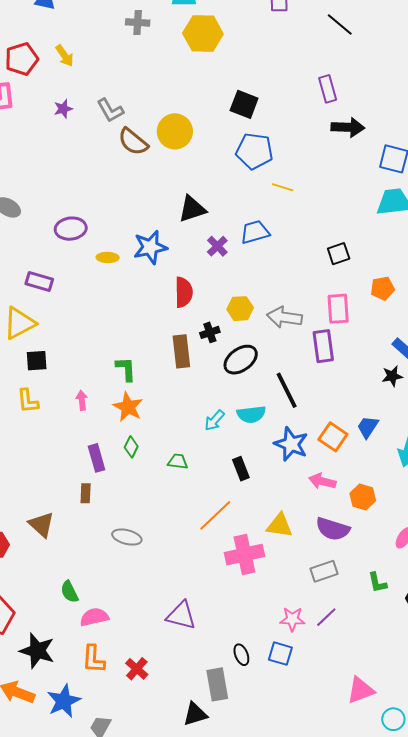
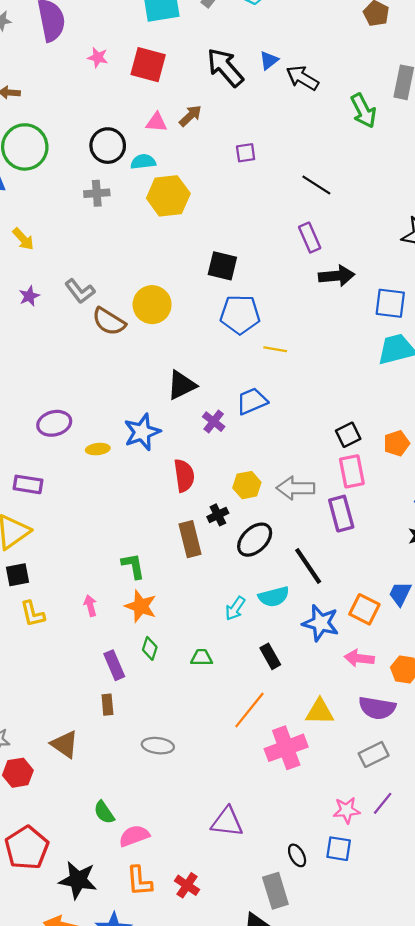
black line: (340, 24) -> (316, 185), moved
black square: (339, 254) -> (348, 435), moved
black square: (37, 361) -> (17, 575), moved

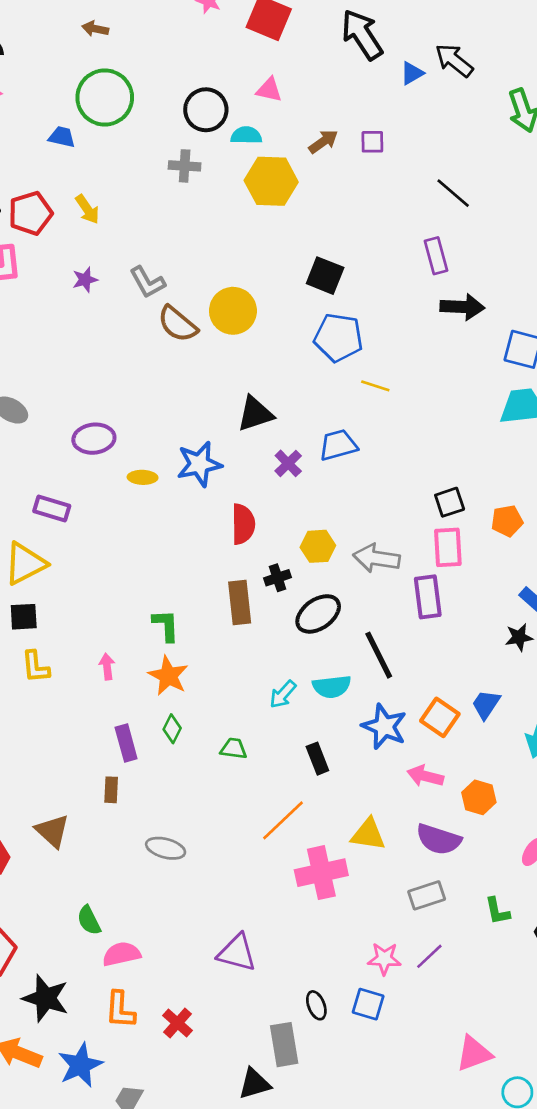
blue triangle: (269, 60) -> (412, 73), moved
brown arrow: (190, 116) -> (323, 142), moved

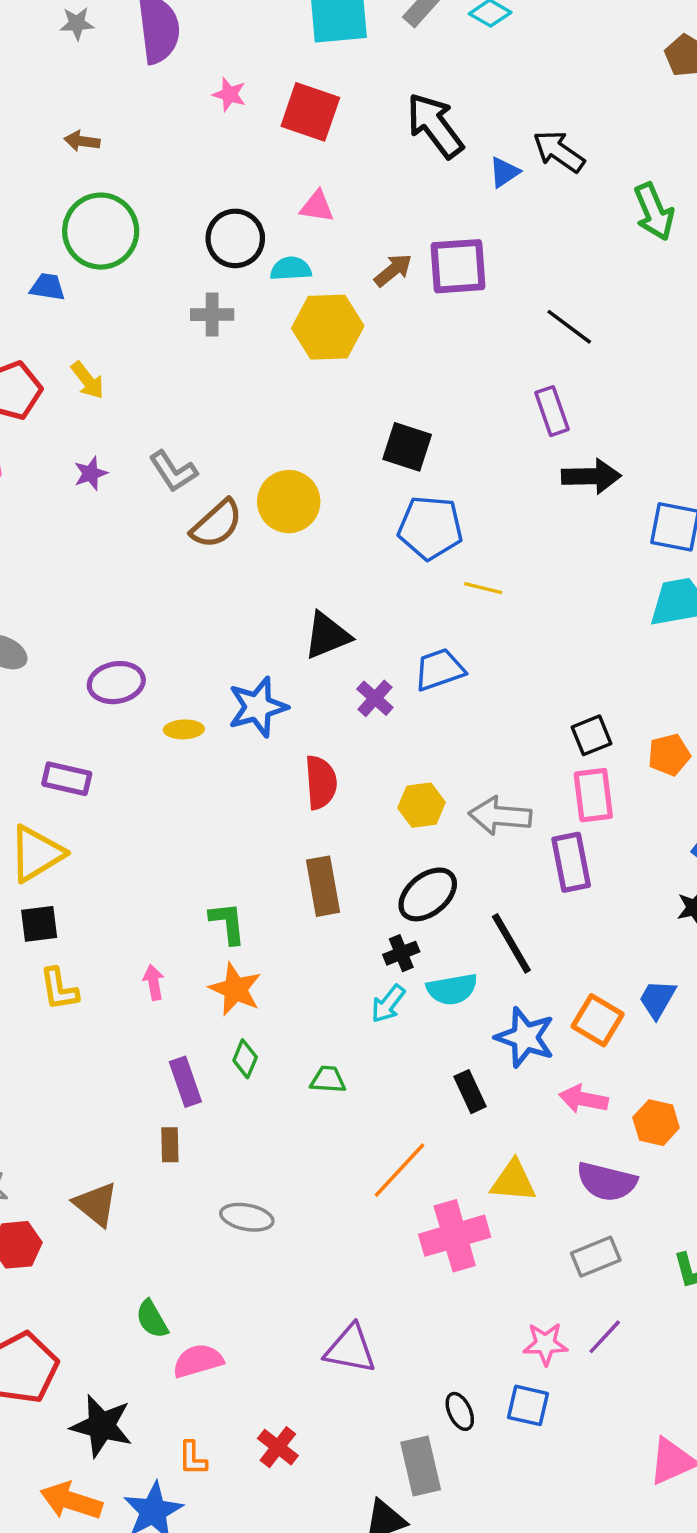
purple square: (372, 142) -> (458, 266), size x1.8
brown semicircle: (178, 324) -> (217, 524), turned -78
black cross: (277, 578) -> (401, 953), moved
black rectangle: (317, 759) -> (470, 1092), moved
orange L-shape: (120, 1010) -> (193, 1458), moved, size x0.7

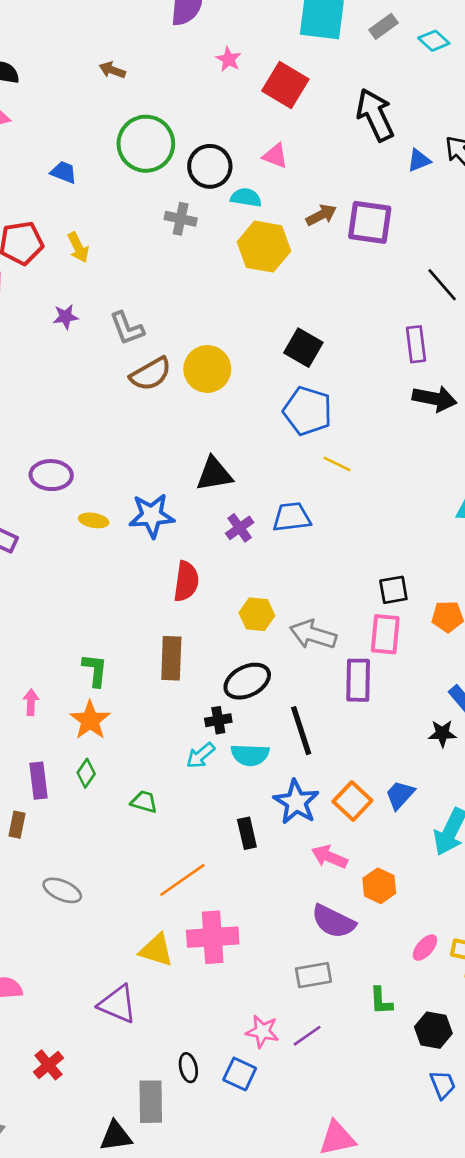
green circle: (101, 231) -> (146, 144), moved
yellow triangle: (513, 1181) -> (156, 950), moved

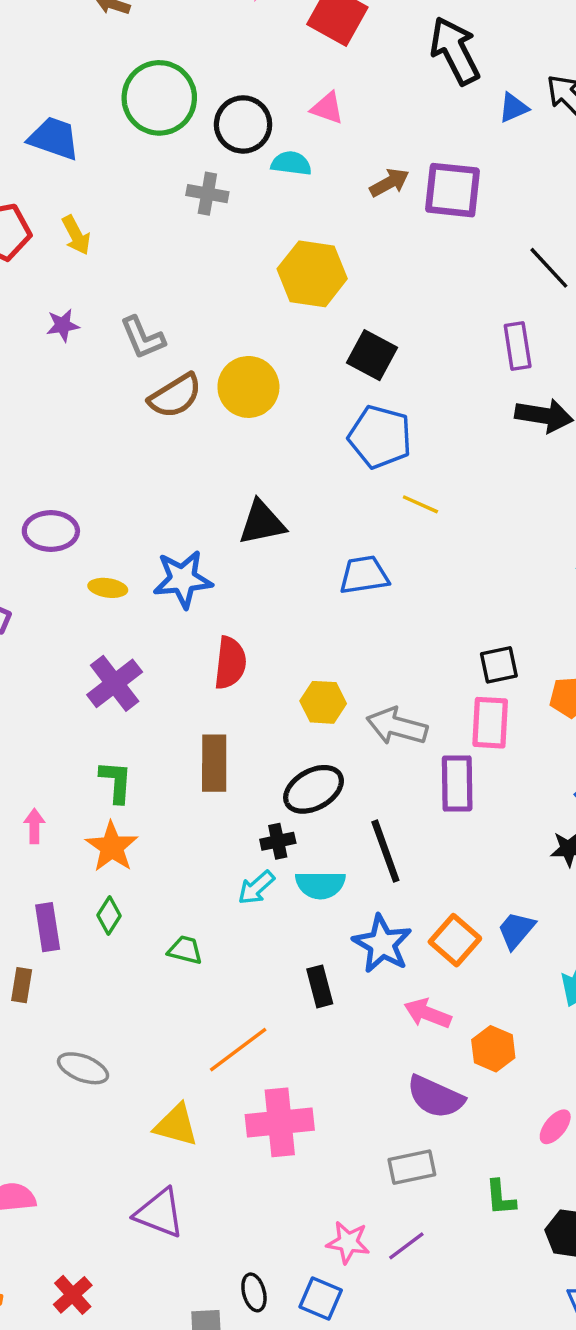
blue trapezoid: (64, 172) -> (54, 138), size x1.5
yellow hexagon: (264, 247) -> (312, 274), moved
purple cross: (240, 528) -> (115, 683), moved, size x1.5
yellow triangle: (156, 950) -> (176, 1125), moved

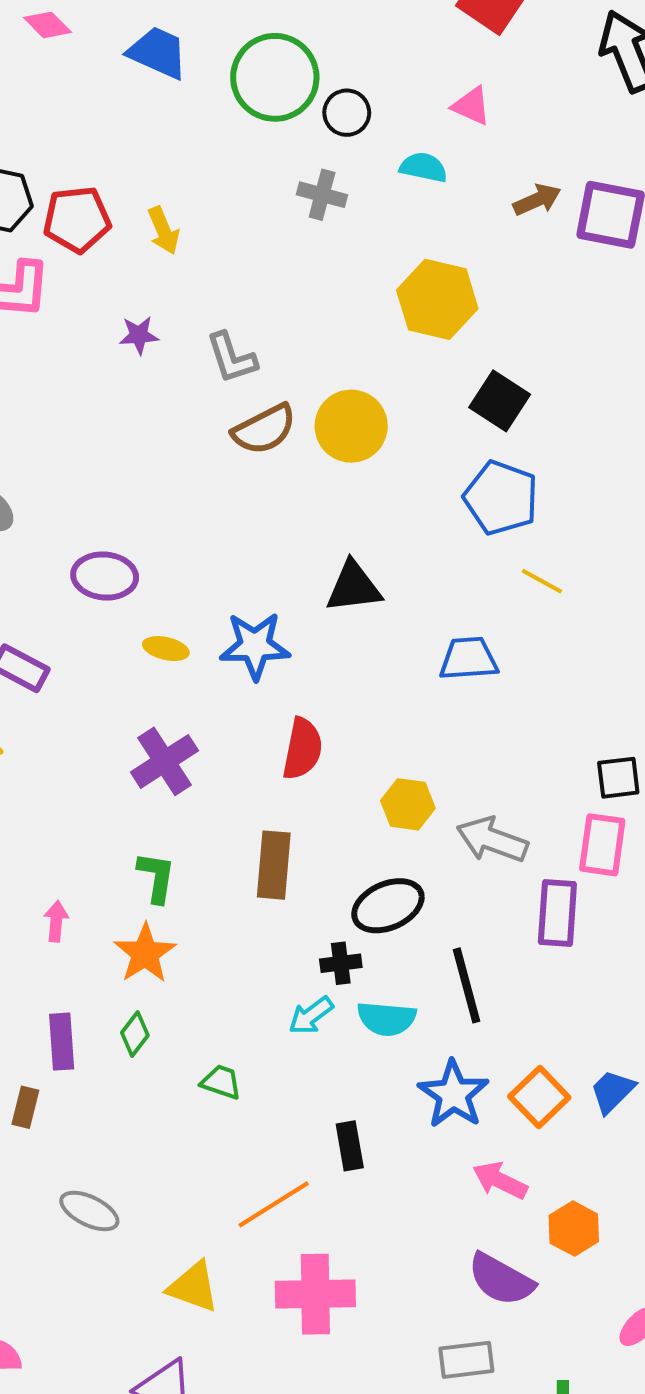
black circle: (243, 124) -> (347, 113), moved, size x0.7
blue trapezoid: (54, 138) -> (158, 53), moved
black rectangle: (320, 986) -> (350, 1146), moved

